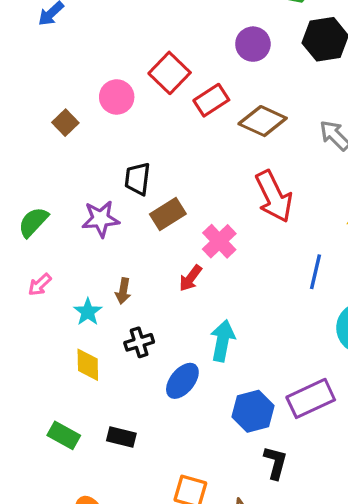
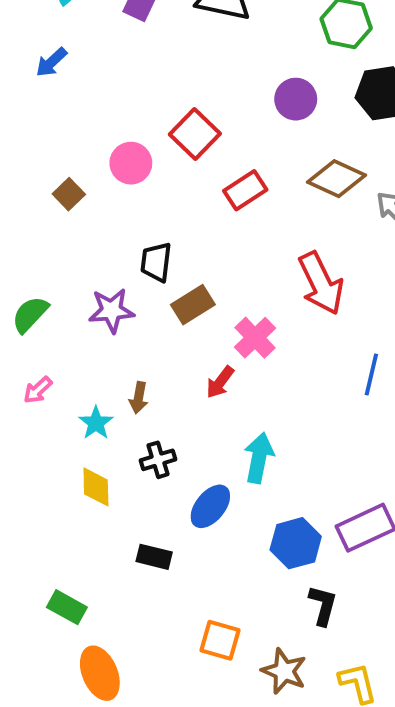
red rectangle: (211, 100) -> (245, 190), moved
brown diamond: (263, 121) -> (336, 179), moved
green rectangle: (64, 435) -> (67, 607), moved
black rectangle: (121, 437) -> (154, 557), moved

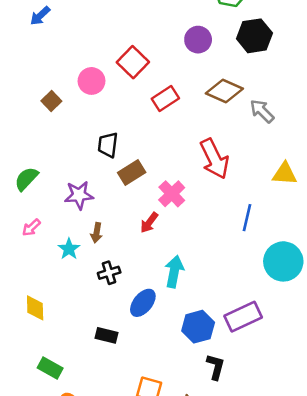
purple star: (111, 310) -> (79, 195), moved
yellow diamond: (96, 487) -> (35, 308), moved

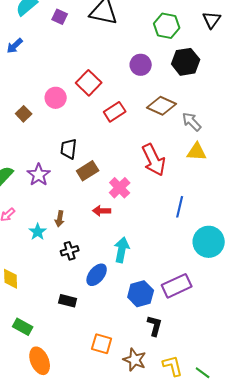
yellow triangle: (285, 174) -> (197, 152), moved
purple star: (79, 195) -> (39, 175), moved, turned -30
red arrow: (149, 223) -> (102, 211), turned 54

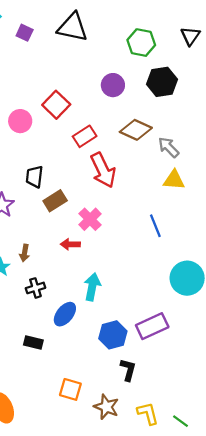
red arrow: (154, 160) -> (103, 170), moved
blue line: (180, 207) -> (155, 226), moved, turned -35

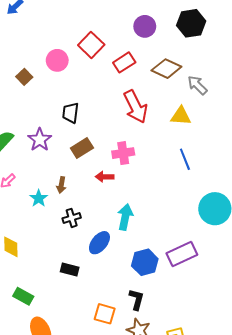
red rectangle: (85, 136) -> (124, 62), moved
yellow triangle: (174, 180) -> (181, 116), moved
brown rectangle: (55, 201) -> (82, 148), moved
pink cross: (90, 219) -> (123, 153), turned 35
black L-shape: (128, 370) -> (137, 299), moved

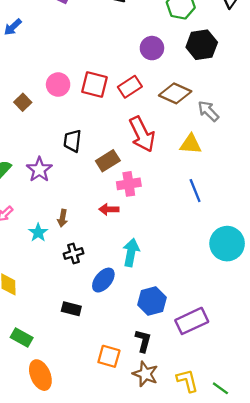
red square: (91, 45) -> (95, 85), moved, turned -30
brown rectangle: (82, 148) -> (108, 161), moved
purple rectangle: (182, 254) -> (192, 321), moved

